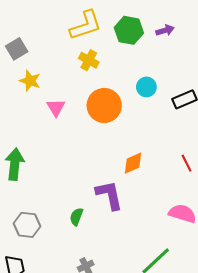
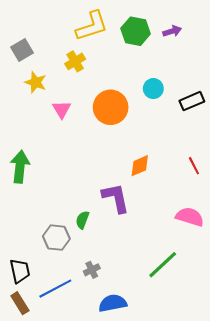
yellow cross: (89, 60) -> (75, 61), moved, turned 30
gray hexagon: (27, 225) -> (56, 238), moved

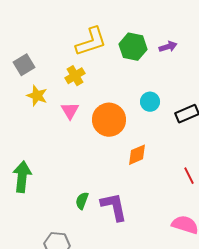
pink triangle: (62, 109) -> (70, 111), moved
orange diamond: (140, 166) -> (137, 155), moved
green semicircle: (82, 220) -> (82, 201), moved

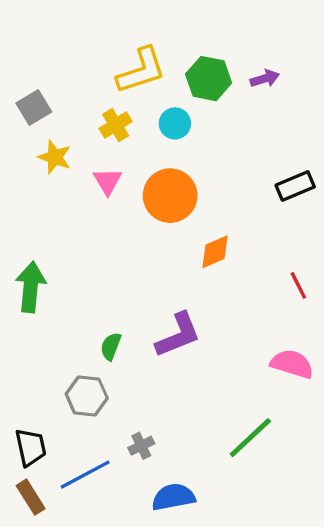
cyan circle: (150, 102) -> (175, 123), moved
green semicircle: (82, 201) -> (111, 346), moved
purple L-shape: (114, 207) -> (178, 335), turned 80

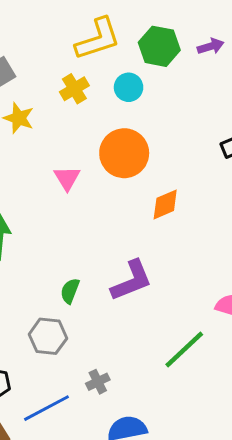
pink triangle: (108, 181) -> (67, 178), moved
green line: (250, 438) -> (184, 349), moved

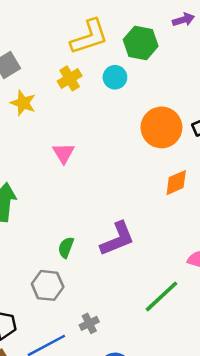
purple arrow: (211, 46) -> (184, 20), moved
orange circle: (124, 153) -> (161, 127), moved
orange diamond: (165, 204) -> (176, 183), moved

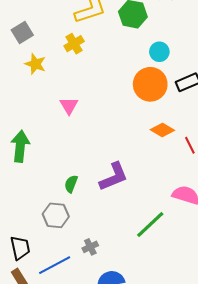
cyan circle: (115, 77) -> (159, 52), moved
orange diamond: (176, 183) -> (162, 130), turned 55

